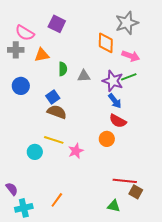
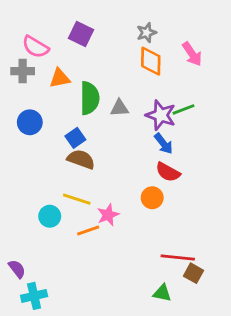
gray star: (127, 23) -> (147, 33), moved, size x0.6
pink arrow: (131, 56) -> (192, 54), moved, turned 36
green semicircle: (63, 69) -> (90, 98), size x1.6
orange line: (57, 200) -> (88, 230), moved, turned 35

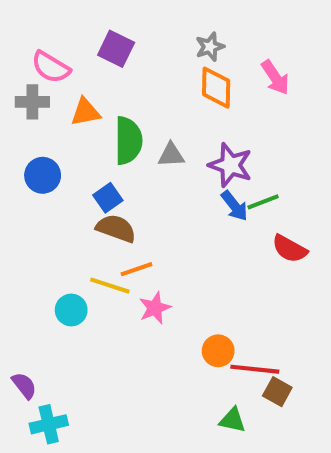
green line: (184, 109) -> (263, 202), moved
red semicircle: (168, 172) -> (290, 249), moved
orange circle: (152, 198) -> (218, 351), moved
orange line: (88, 230) -> (136, 269), moved

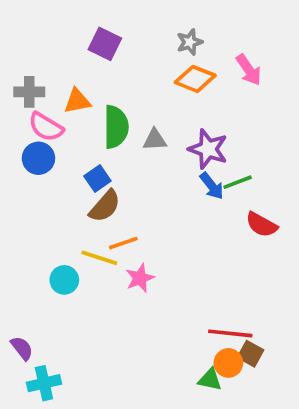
pink semicircle: (51, 67) -> (46, 127), moved
orange diamond: (216, 88) -> (195, 79), turned -69
brown semicircle: (116, 228) -> (105, 206), turned 111
orange circle: (218, 351) -> (228, 363), moved

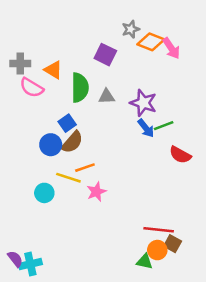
purple square: (105, 44) -> (105, 55), moved
orange diamond: (195, 79) -> (151, 42), moved
orange triangle: (77, 101) -> (53, 70), turned 42
blue circle: (38, 158) -> (51, 145), moved
purple semicircle: (22, 348) -> (15, 259), moved

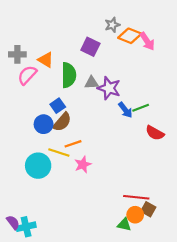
pink semicircle: (32, 88) -> (27, 75), turned 102
purple star: (143, 103) -> (109, 88), moved
cyan circle: (44, 193) -> (38, 166), size x1.5

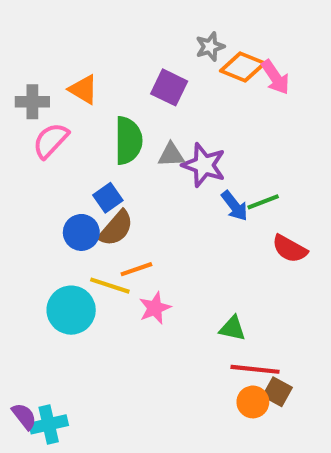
orange triangle: (46, 60) -> (83, 89), moved
green triangle: (124, 225) -> (232, 328), moved

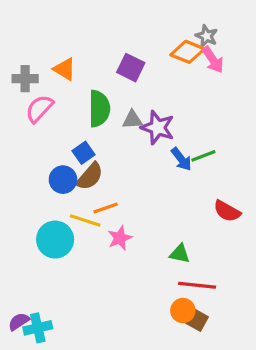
gray star: (210, 47) -> (207, 36), moved, turned -30
red semicircle: (290, 249) -> (227, 211), moved
brown square: (277, 392) -> (197, 320), moved
orange circle: (253, 402) -> (183, 311), moved
purple semicircle: (24, 416) -> (19, 322), turned -85

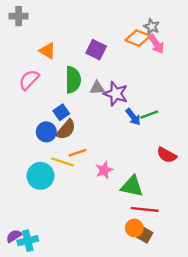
gray cross: (25, 79) -> (19, 16), moved
pink star: (120, 238) -> (104, 170), moved
green triangle: (180, 254) -> (132, 186), size x1.5

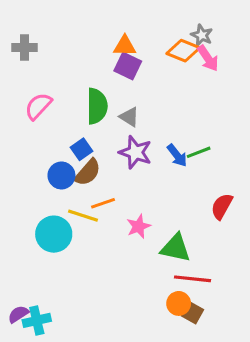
gray cross: (19, 16) -> (24, 48), moved
orange triangle: (47, 51) -> (125, 46), moved, turned -30
gray triangle: (97, 88) -> (129, 117), turned 35
purple star: (116, 94) -> (135, 152), moved
red semicircle: (167, 155) -> (222, 206), turned 90

